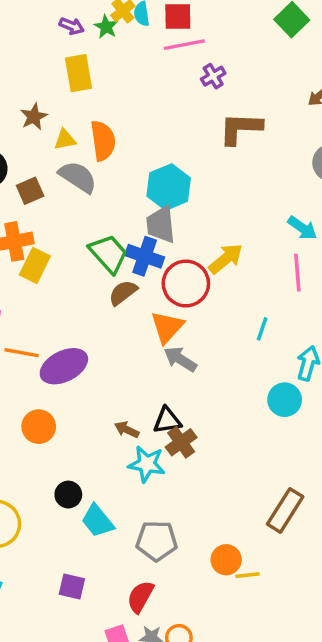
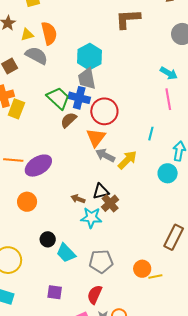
yellow arrow: (226, 259) -> (127, 160), moved

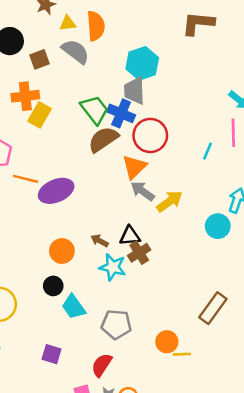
brown semicircle: (69, 120) -> (103, 139), size x1.4
cyan line: (151, 134) -> (207, 151), moved
orange circle: (27, 202) -> (62, 251), moved

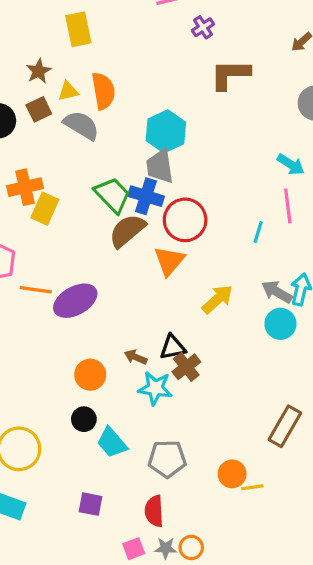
brown square: (39, 59) -> (39, 109), moved
gray arrow: (143, 191) -> (277, 292), moved
red semicircle: (102, 365) -> (154, 511), turned -30

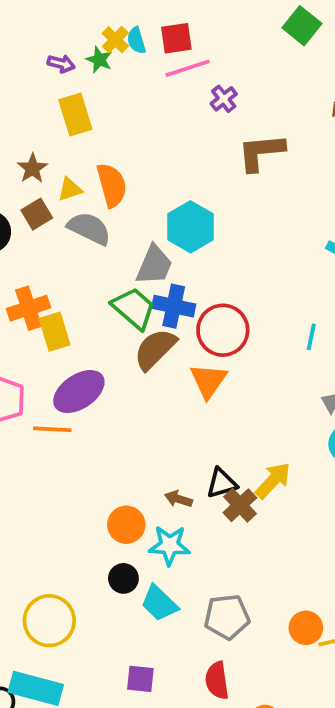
gray trapezoid: (160, 166) -> (154, 265), moved, turned -144
yellow rectangle: (45, 209) -> (55, 332), turned -36
yellow arrow: (217, 299) -> (273, 480), moved
purple ellipse: (75, 301) -> (79, 392), moved
cyan star: (155, 388) -> (169, 545), moved

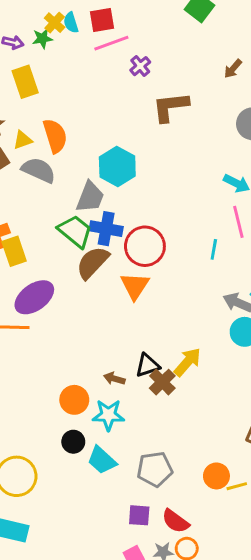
green star: (99, 60) -> (42, 38), turned -30
purple square: (140, 679) -> (139, 515), moved
red semicircle: (217, 680) -> (175, 521), moved, turned -44

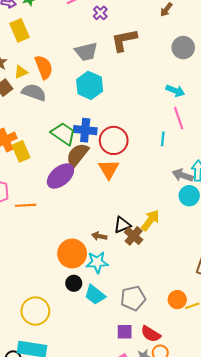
gray trapezoid: (90, 197) -> (86, 52), moved, turned 60
purple ellipse: (34, 297) -> (60, 176), moved
orange circle: (74, 400) -> (72, 253), size x1.4

